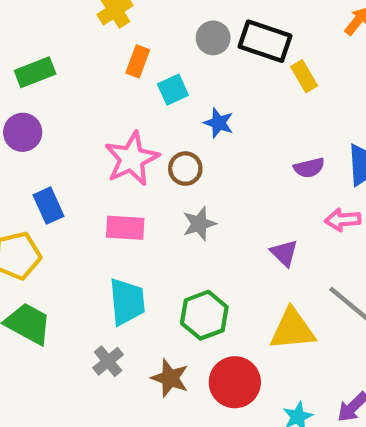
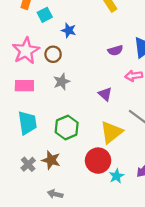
yellow triangle: (292, 329) -> (111, 132), turned -30
gray cross: (108, 361) -> (28, 164), moved
red circle: (235, 382) -> (98, 161), moved

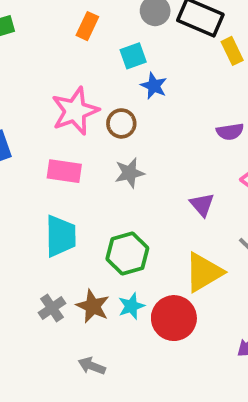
cyan square: (45, 15) -> (133, 56), moved
cyan star: (116, 176) -> (131, 306), moved

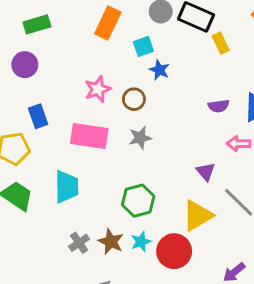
orange rectangle: (87, 26) -> (108, 23), size x1.5
pink star: (75, 111) -> (98, 89), size x0.7
pink rectangle: (64, 171) -> (89, 136), size x1.4
purple triangle: (202, 205) -> (206, 172), moved
cyan trapezoid: (61, 236) -> (67, 187), moved

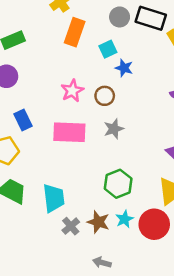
cyan trapezoid: (67, 187) -> (54, 198), moved

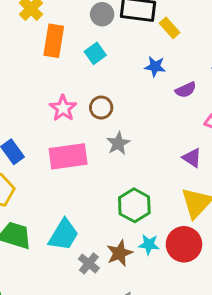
blue star: (124, 68) -> (155, 67), moved
cyan trapezoid: (54, 198) -> (64, 235), turned 48
cyan star: (124, 219) -> (149, 245), turned -30
brown star: (98, 222) -> (120, 253), turned -30

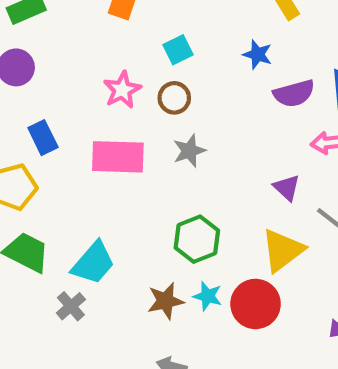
cyan square: (95, 53) -> (178, 50), moved
purple semicircle: (186, 90) -> (294, 93), size x1.4
gray cross: (89, 263) -> (71, 306), moved

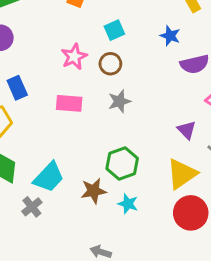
pink rectangle: (118, 157) -> (69, 103), size x0.7
brown star: (165, 301) -> (94, 191), moved
red circle: (256, 304) -> (191, 213), moved

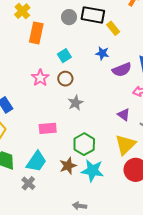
pink rectangle: (69, 103) -> (48, 128), moved
cyan star: (128, 204) -> (92, 171), size x1.6

